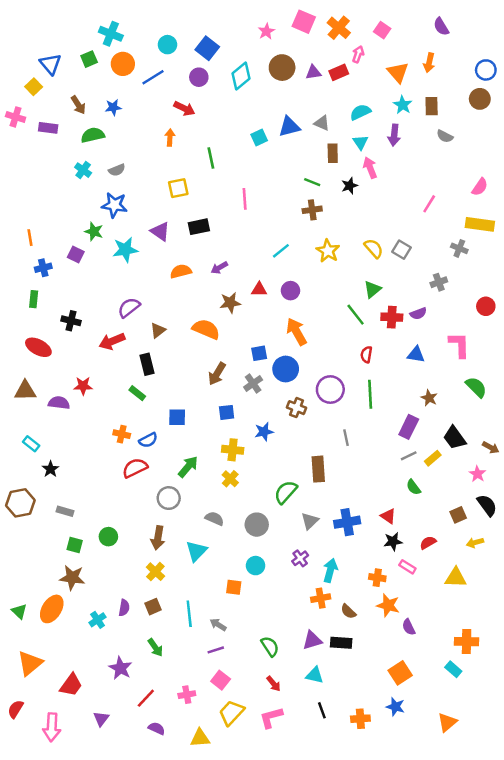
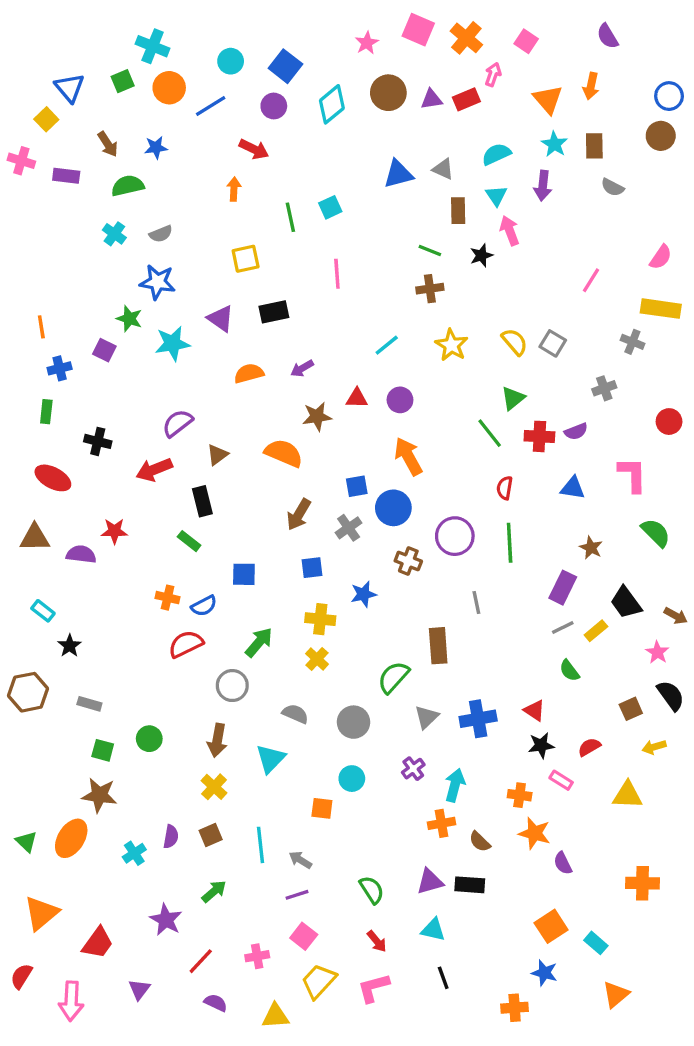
cyan square: (259, 137) -> (330, 207), moved
green arrow: (155, 648) -> (214, 891), turned -96
cyan rectangle: (453, 669) -> (596, 943), moved
orange cross: (360, 719) -> (515, 1008), moved

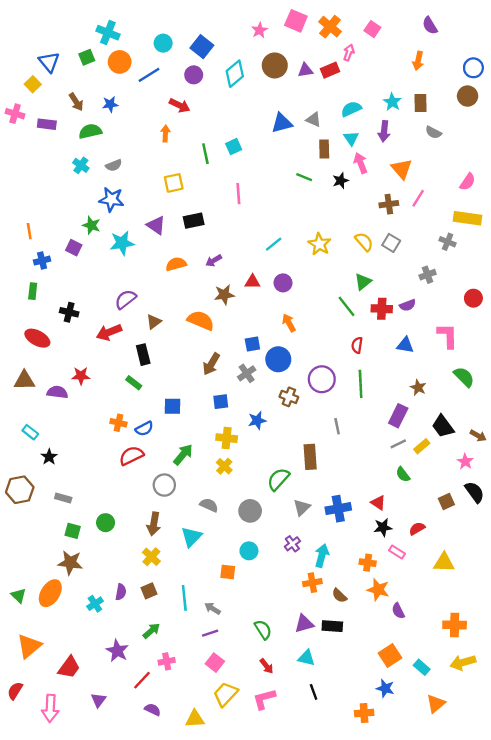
orange triangle: (548, 99) -> (402, 169), moved
brown cross: (430, 289) -> (389, 204), moved
orange arrow: (408, 456) -> (289, 323), size x0.7
yellow arrow: (654, 747) -> (463, 663), moved, size x1.5
pink cross: (257, 956) -> (167, 661), moved

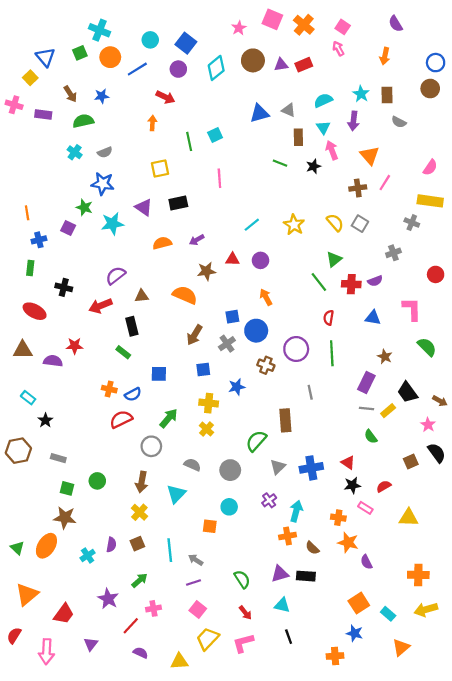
pink arrow: (349, 53) -> (338, 49), moved, turned -48
brown triangle: (154, 322) -> (142, 296), turned 32
gray line: (398, 444) -> (366, 408), turned 32

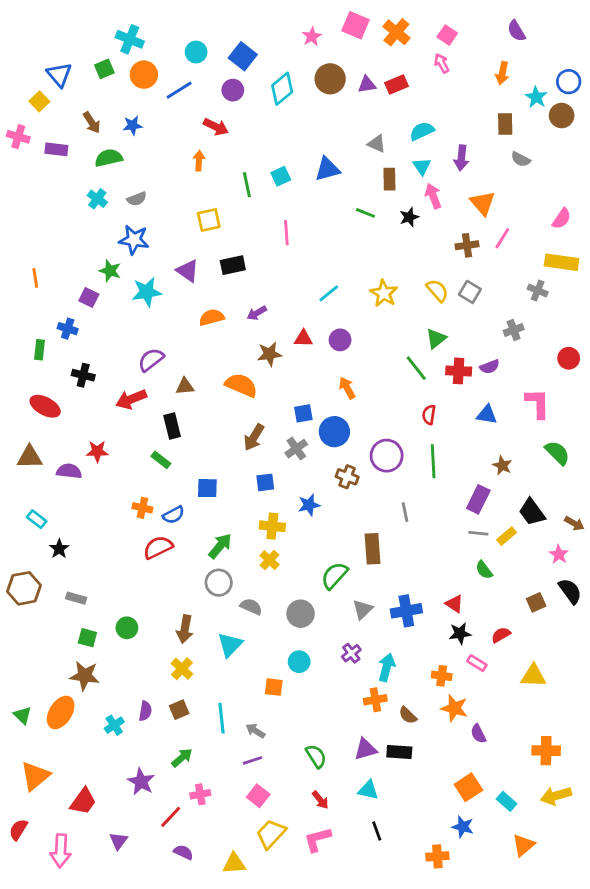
cyan star: (361, 94) -> (536, 97), moved
blue triangle: (259, 113) -> (327, 169), moved
blue cross: (39, 240) -> (68, 329), moved, turned 32
gray circle: (151, 446) -> (219, 583), moved

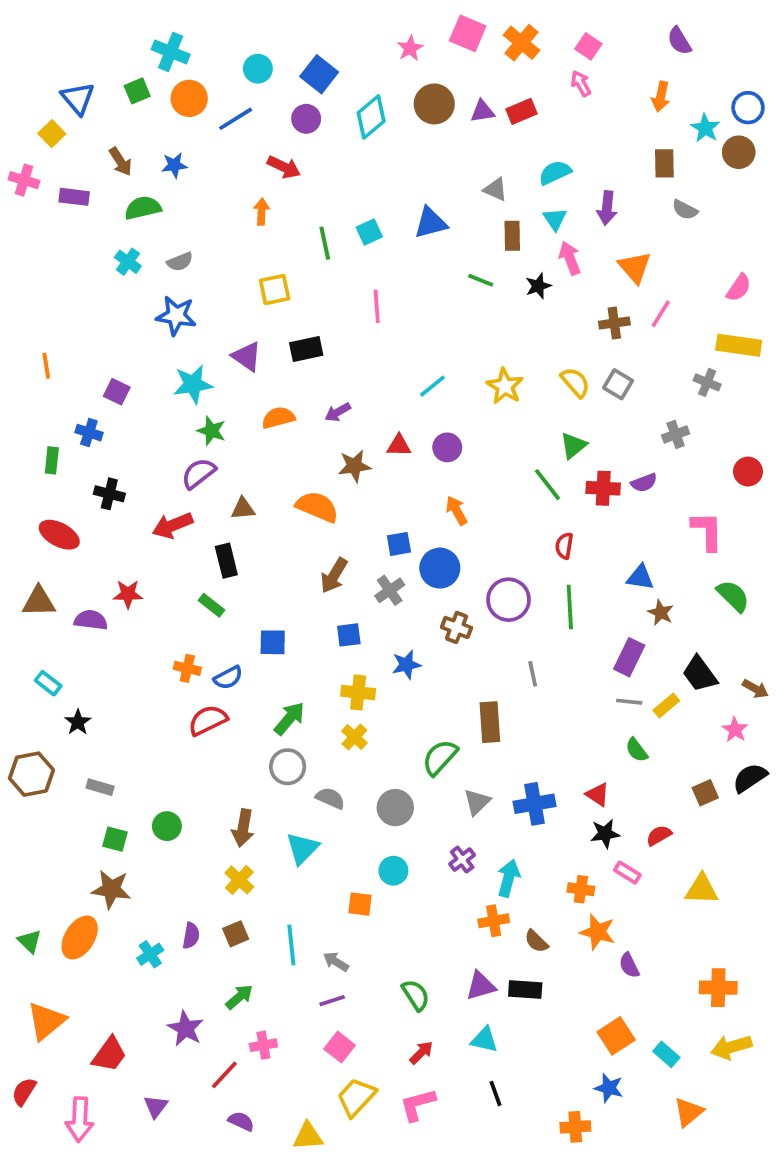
green star: (110, 271) -> (211, 431), moved
blue triangle: (487, 415) -> (640, 577), moved
black semicircle: (570, 591) -> (750, 778), turned -88
red arrow: (320, 800) -> (421, 1053), turned -96

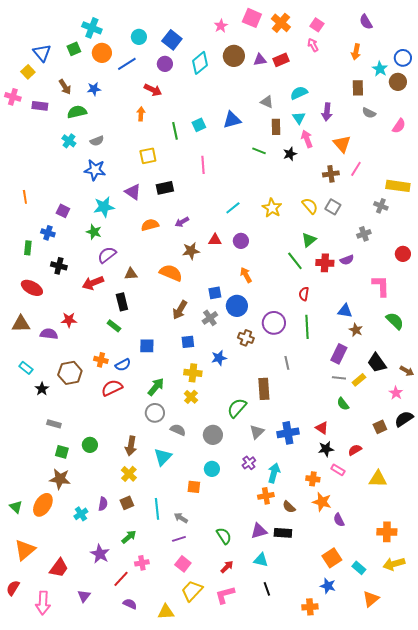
pink semicircle: (739, 288) -> (399, 126), moved
green star: (211, 431) -> (94, 232), moved
brown hexagon: (31, 774) -> (70, 373), moved

